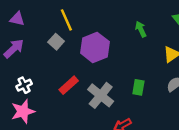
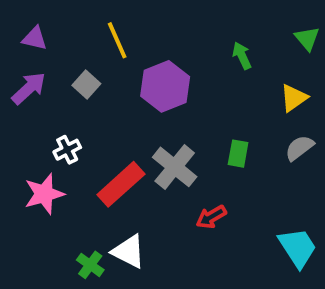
gray square: (56, 42) -> (86, 84), moved
white cross: (24, 85) -> (67, 150), moved
red rectangle: (69, 85) -> (121, 184), moved, size x1.4

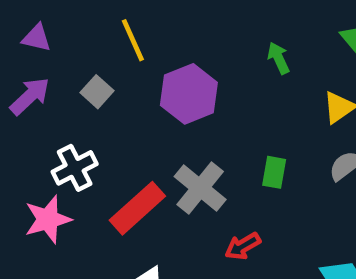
white cross: (67, 150) -> (75, 168), size x1.4

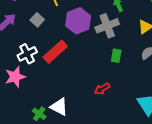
gray cross: (200, 188) -> (107, 26), moved, turned 30
red rectangle: (137, 208) -> (55, 52), moved

